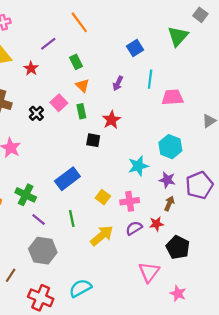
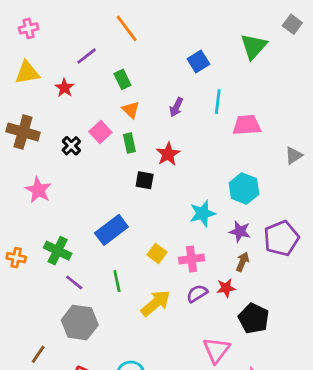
gray square: (200, 15) -> (292, 24), moved

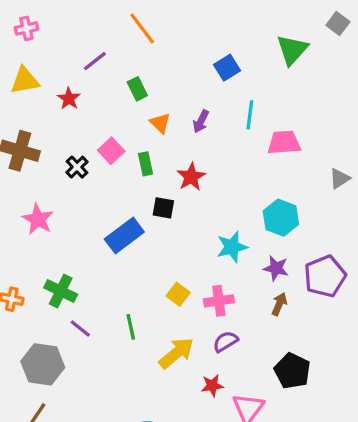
orange triangle: (131, 110) -> (160, 123), moved
blue rectangle: (111, 230) -> (124, 236), moved
red star: (226, 288) -> (212, 386), moved
gray hexagon: (80, 323) -> (43, 364), moved

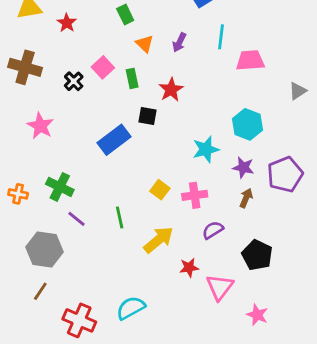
purple semicircle: (225, 342) -> (213, 230), moved

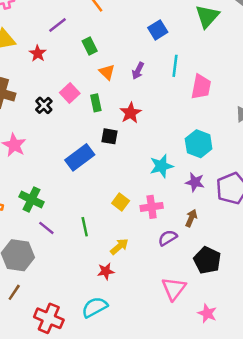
pink trapezoid: (250, 60) -> (201, 87), turned 105
brown arrow: (246, 198) -> (191, 218), moved
yellow arrow: (159, 240) -> (119, 247), size x0.7
red star: (189, 268) -> (106, 271), moved

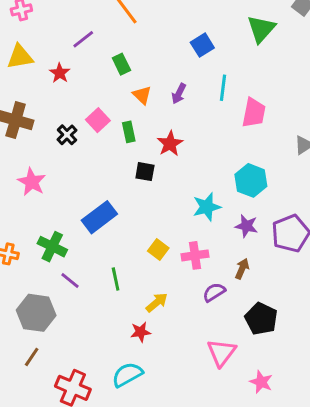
blue rectangle: (80, 157) -> (99, 217), moved

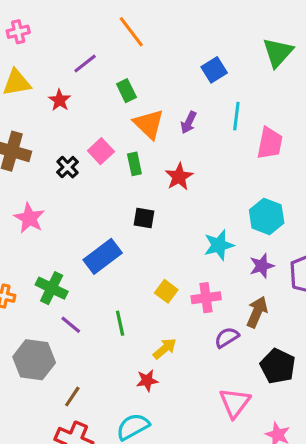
orange triangle: (142, 95) -> (149, 124), size x1.5
black square: (145, 172) -> (144, 218), moved
purple star: (246, 226) -> (262, 266), turned -30
brown arrow: (242, 269) -> (257, 312), size x1.4
brown line: (32, 357) -> (72, 396), moved

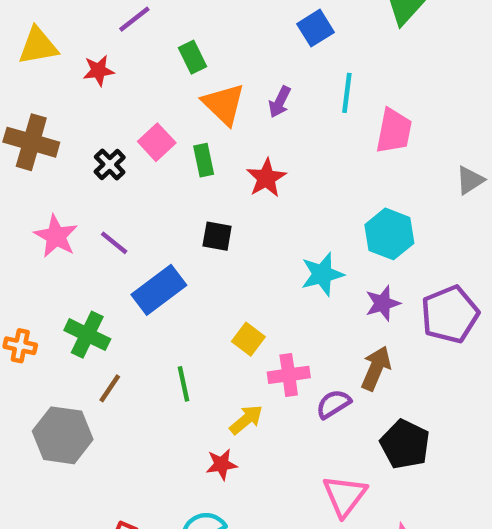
red star: (60, 100) -> (98, 71), turned 30
pink cross: (206, 298) -> (289, 375), moved
purple line: (71, 325) -> (114, 243), moved
brown line: (72, 396) -> (110, 388), moved

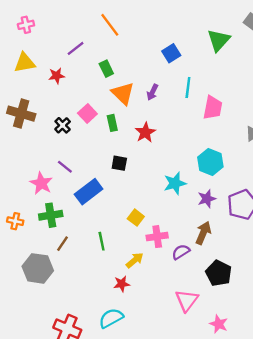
pink star: (56, 236) -> (41, 183), moved
green cross: (87, 335) -> (51, 215), turned -35

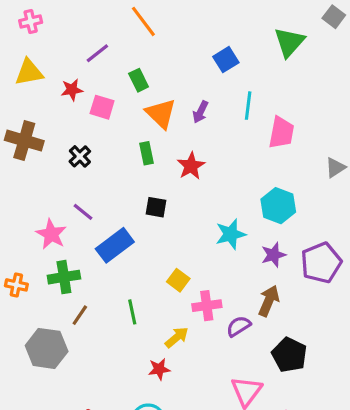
pink square: (87, 114) -> (102, 107), moved, turned -30

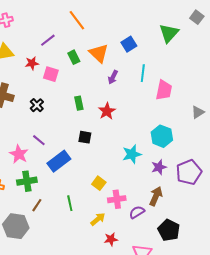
orange triangle: (161, 114) -> (99, 53), moved
red star: (159, 369) -> (111, 239), moved

